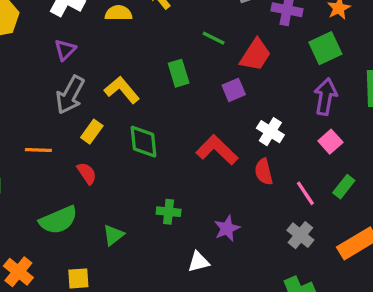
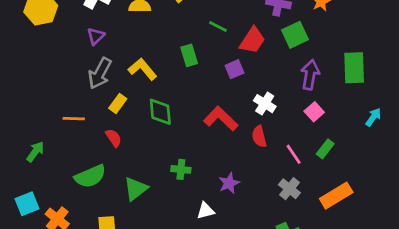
green square: (325, 48) -> (295, 35), moved
green triangle: (113, 235) -> (136, 189), size x1.4

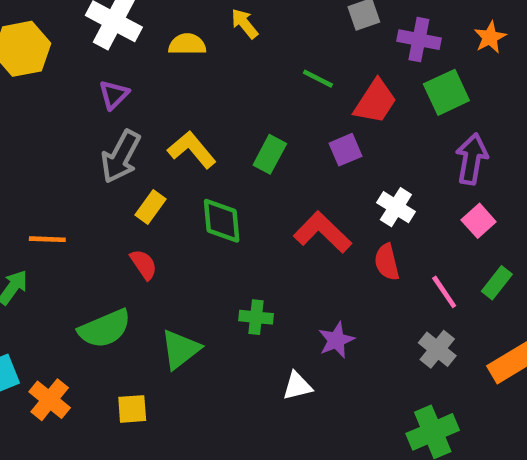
green rectangle: (189, 55) -> (270, 154), moved, turned 45
orange line: (74, 119) -> (47, 239), moved

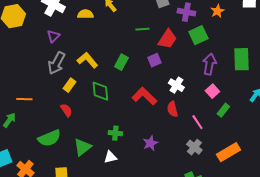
green line: (318, 79) -> (142, 29), turned -32
green rectangle: (497, 283) -> (223, 110), moved
white triangle: (297, 386) -> (110, 157), moved

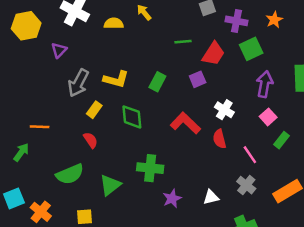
purple triangle: (53, 36) -> (59, 50), moved
yellow L-shape: (87, 60) -> (116, 79), turned 145
green cross: (115, 133) -> (150, 168), size x1.5
purple star: (150, 143) -> (172, 198), moved
white triangle: (110, 157) -> (211, 197), moved

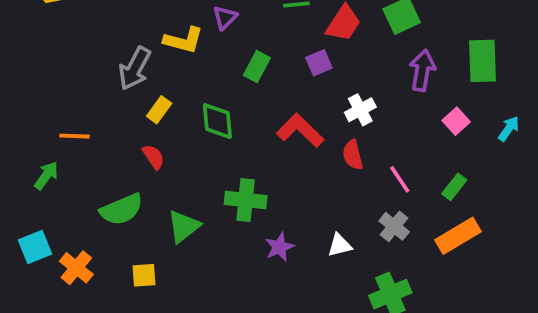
purple triangle: (59, 50) -> (225, 18), moved
yellow L-shape: (116, 79) -> (184, 40), moved
white cross: (224, 110) -> (360, 110), turned 30
pink square: (268, 117) -> (456, 121), moved
green rectangle: (281, 140) -> (454, 187), moved

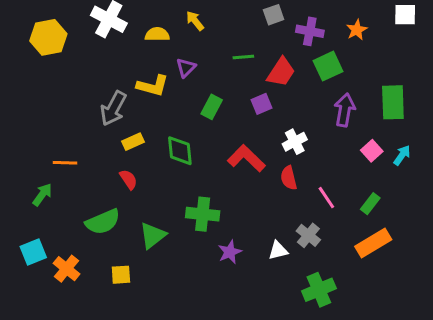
yellow rectangle: (159, 110) -> (133, 142), turned 30
cyan arrow: (509, 129) -> (402, 155), moved
gray cross: (394, 226) -> (308, 235), moved

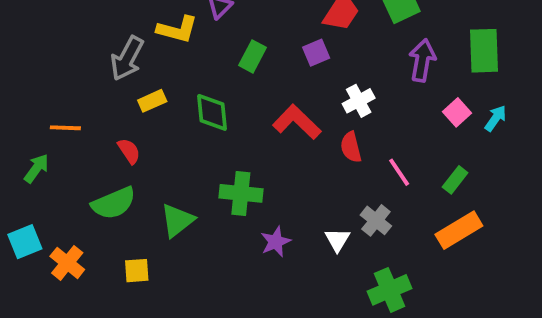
red semicircle: (128, 179) -> (129, 151), moved
white triangle: (278, 250) -> (337, 240), turned -45

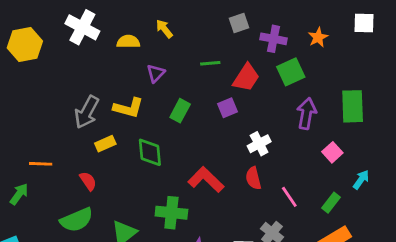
yellow L-shape: (177, 29) -> (128, 108), moved
cyan arrow: (496, 118) -> (361, 180), moved
red L-shape: (297, 122) -> (206, 180), moved

